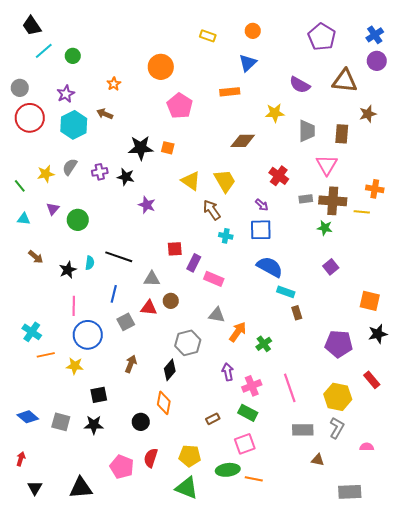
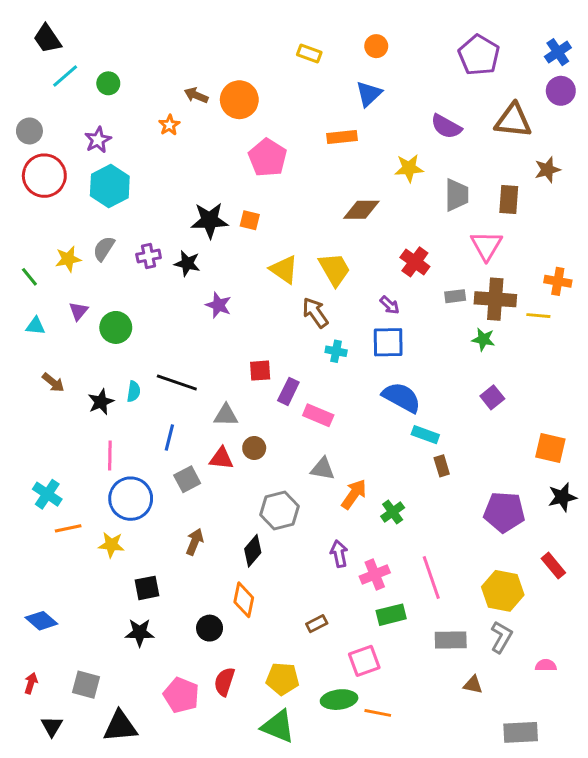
brown arrow: (105, 114) -> (196, 95), moved
green rectangle: (248, 413) -> (391, 615), moved, turned -42
gray square: (61, 422) -> (86, 685), moved

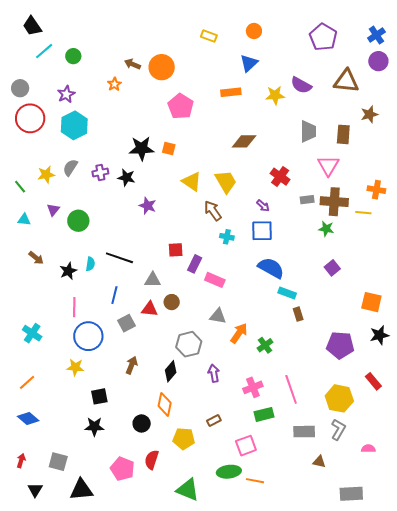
yellow star: (409, 168) -> (275, 95), moved
orange line: (68, 528) -> (27, 382), moved, turned -30
purple arrow: (339, 554) -> (214, 373), moved
yellow pentagon: (282, 679) -> (184, 439), moved

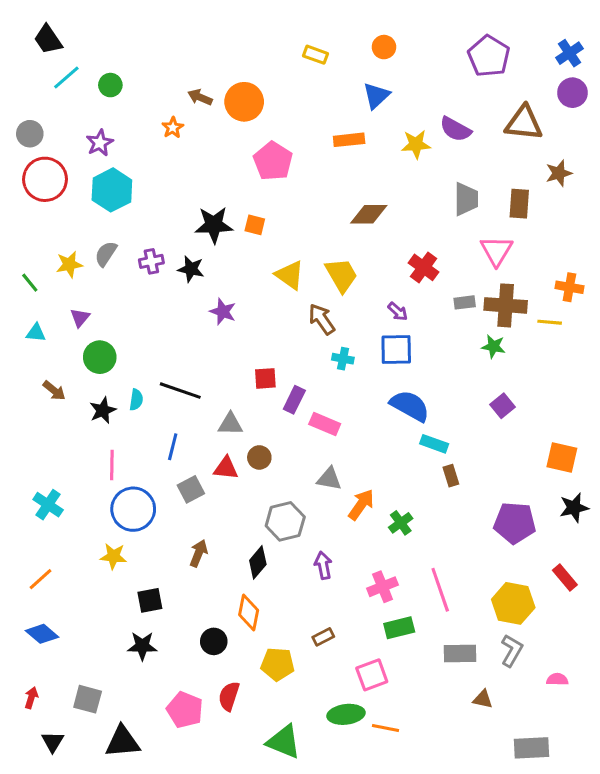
green circle: (78, 221) -> (100, 357), moved

